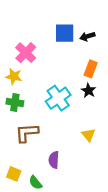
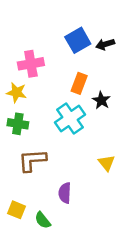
blue square: (65, 33) -> (78, 40), turned -30
pink cross: (26, 53) -> (31, 64), turned 36
orange rectangle: (91, 69) -> (79, 83), moved
black star: (88, 91) -> (101, 100), moved

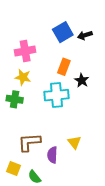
yellow star: (17, 92) -> (23, 77), moved
cyan cross: (70, 119) -> (57, 95), turned 30
brown L-shape: (32, 160) -> (29, 142), moved
yellow triangle: (107, 163) -> (74, 142), moved

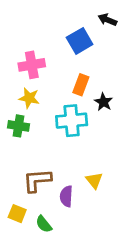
black arrow: (85, 35) -> (107, 20), moved, turned 40

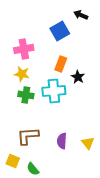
green cross: (18, 126) -> (26, 95), moved
yellow triangle: (94, 180) -> (88, 143), moved
purple semicircle: (66, 196) -> (62, 141), moved

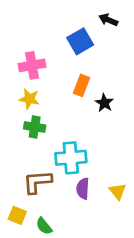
cyan cross: (54, 91) -> (71, 158), moved

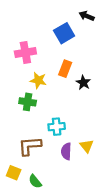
yellow star: (29, 99) -> (38, 80), moved
cyan cross: (71, 158) -> (57, 127), size x0.7
yellow triangle: (118, 191) -> (87, 146), moved

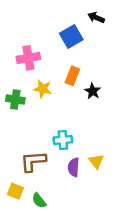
green cross: (28, 102) -> (15, 100), moved

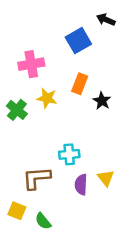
green cross: (15, 100) -> (17, 110), turned 30

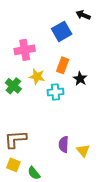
cyan cross: (69, 154) -> (55, 92), moved
brown L-shape: (37, 178) -> (15, 139), moved
yellow triangle: (106, 178) -> (83, 151), moved

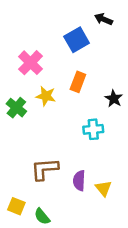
pink cross: (25, 50) -> (30, 63), turned -36
black star: (80, 79) -> (114, 99), moved
cyan cross: (55, 92) -> (93, 129), moved
brown L-shape: (15, 139) -> (45, 169), moved

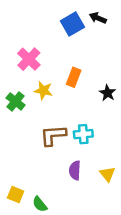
blue square: (77, 40) -> (72, 24), moved
cyan cross: (93, 129) -> (83, 134), moved
brown L-shape: (45, 169) -> (53, 135), moved
yellow triangle: (104, 188) -> (107, 174), moved

